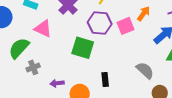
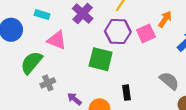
purple arrow: (57, 83) -> (74, 99), turned 48

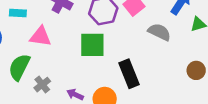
gray semicircle: (169, 81) -> (159, 32), moved
black rectangle: (126, 93) -> (129, 74), size x1.6

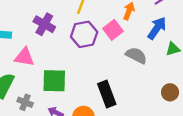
green square: (92, 45) -> (54, 81), moved
gray cross: (42, 85) -> (25, 102), turned -32

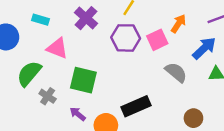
brown circle: (170, 92) -> (193, 118), moved
black rectangle: (107, 94) -> (136, 106), turned 75

